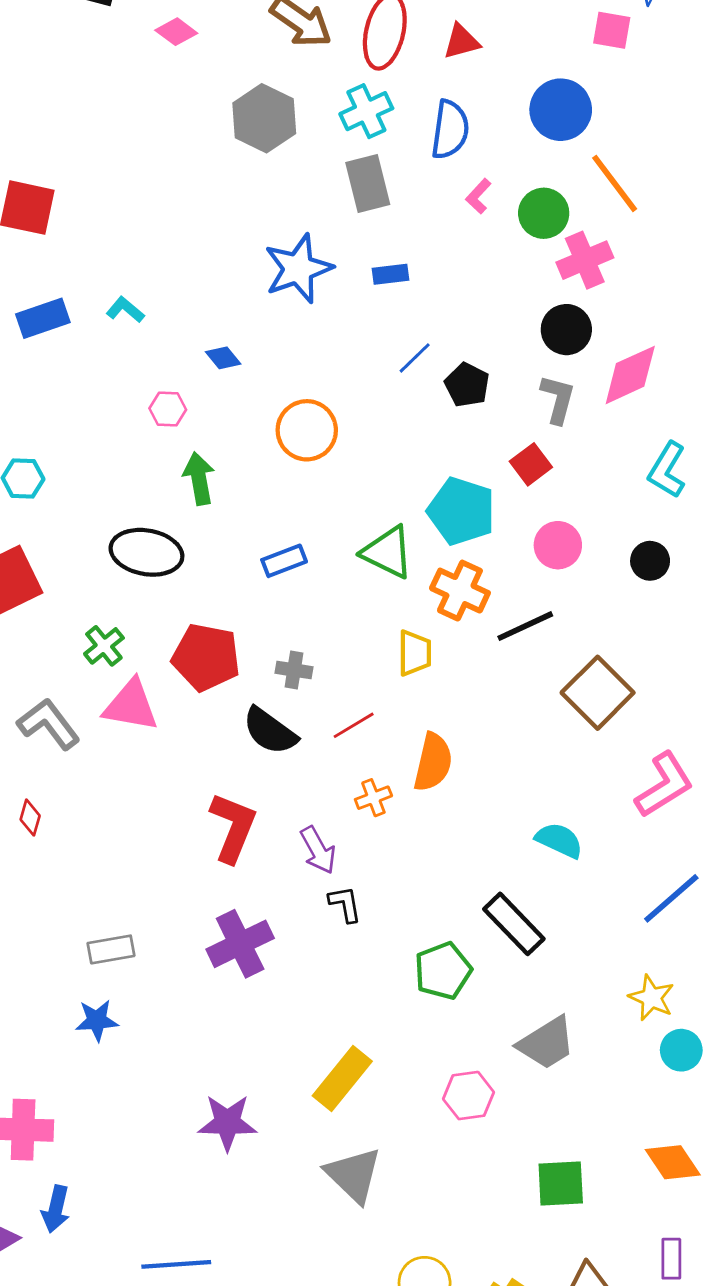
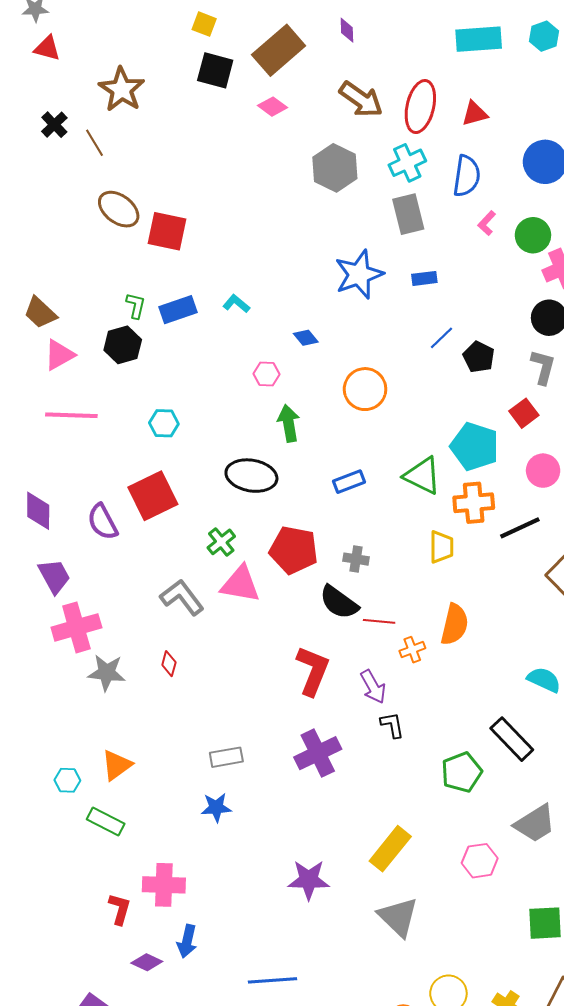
orange cross: (460, 591) -> (474, 503), turned -30
red line: (354, 725) -> (379, 621), moved, turned 36

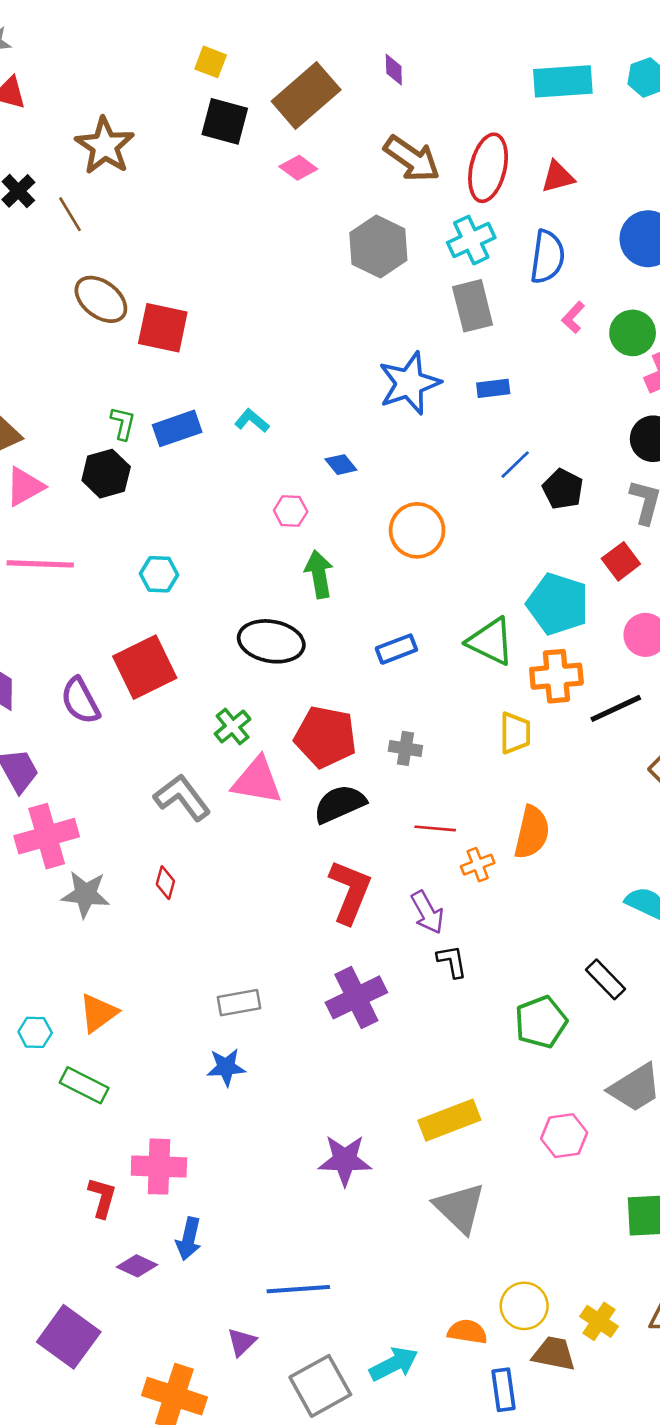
black semicircle: (339, 602) -> (340, 804), moved, turned 120
black rectangle: (512, 739) -> (605, 979), size x0.7
yellow rectangle: (390, 849) -> (449, 1120), turned 30

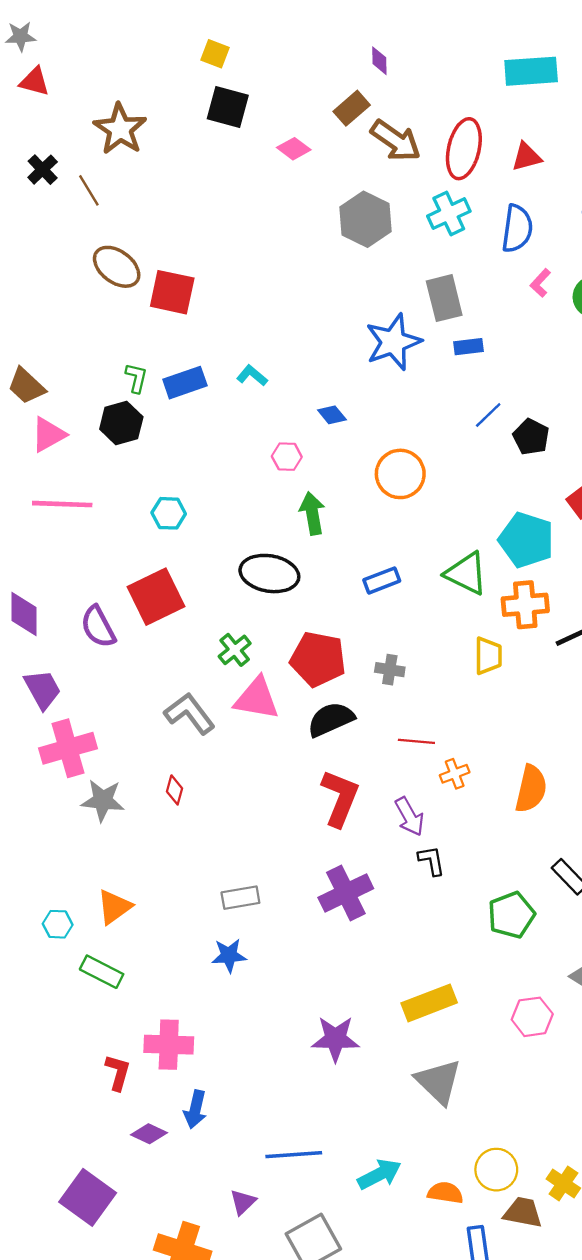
brown rectangle: (306, 95) -> (352, 108), moved, size x0.6
gray rectangle: (473, 306) -> (444, 298), moved
orange semicircle: (532, 832) -> (531, 789), moved
cyan arrow: (394, 1364) -> (379, 1174), moved

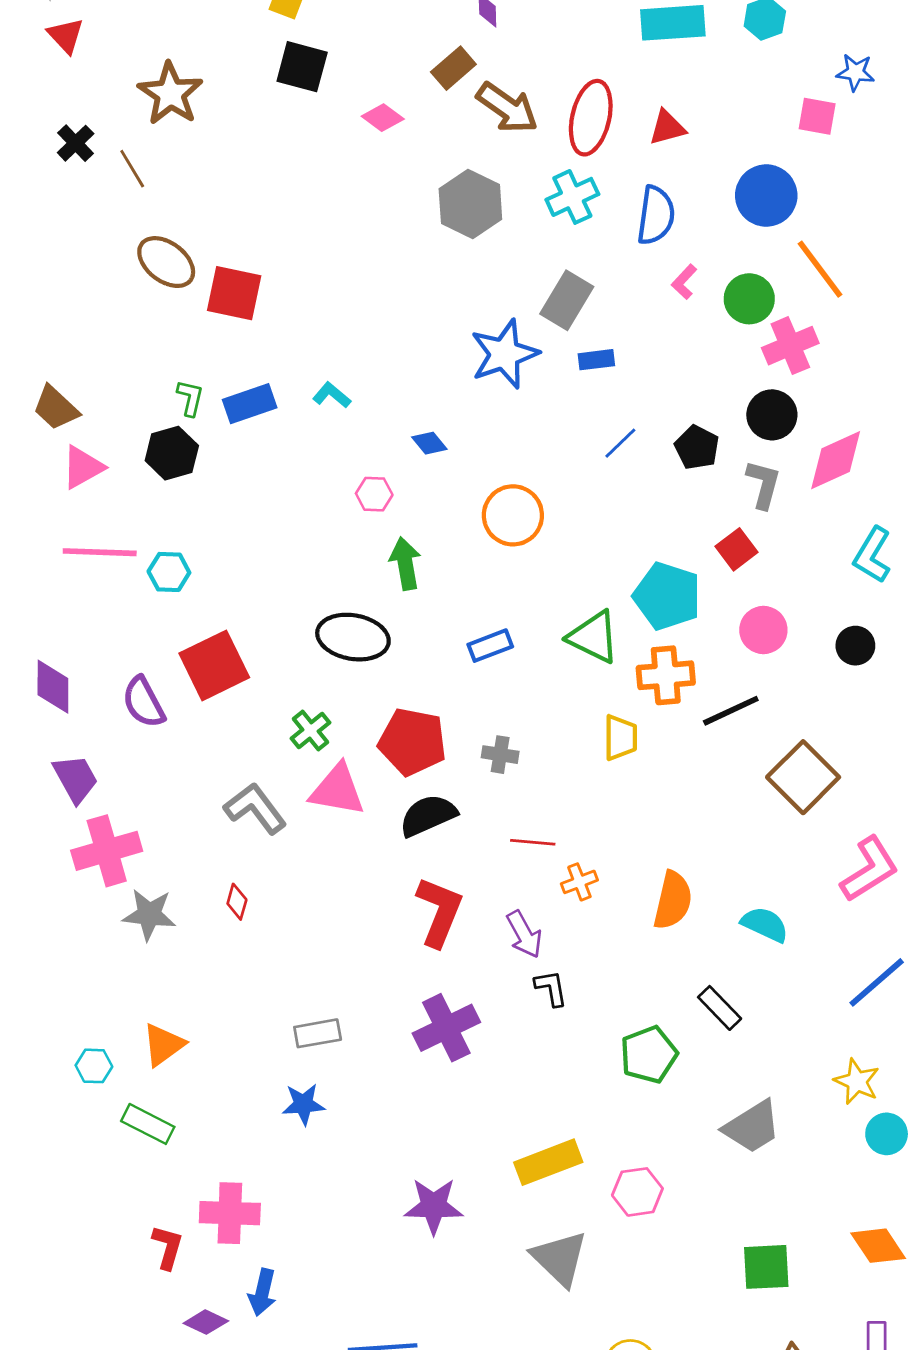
red triangle: (34, 82) -> (66, 36), turned 32
gray rectangle: (444, 298) -> (567, 300), turned 45
black pentagon: (531, 437) -> (697, 447), moved
cyan hexagon: (169, 513) -> (169, 572), moved
pink hexagon: (532, 1017) -> (637, 1192), moved

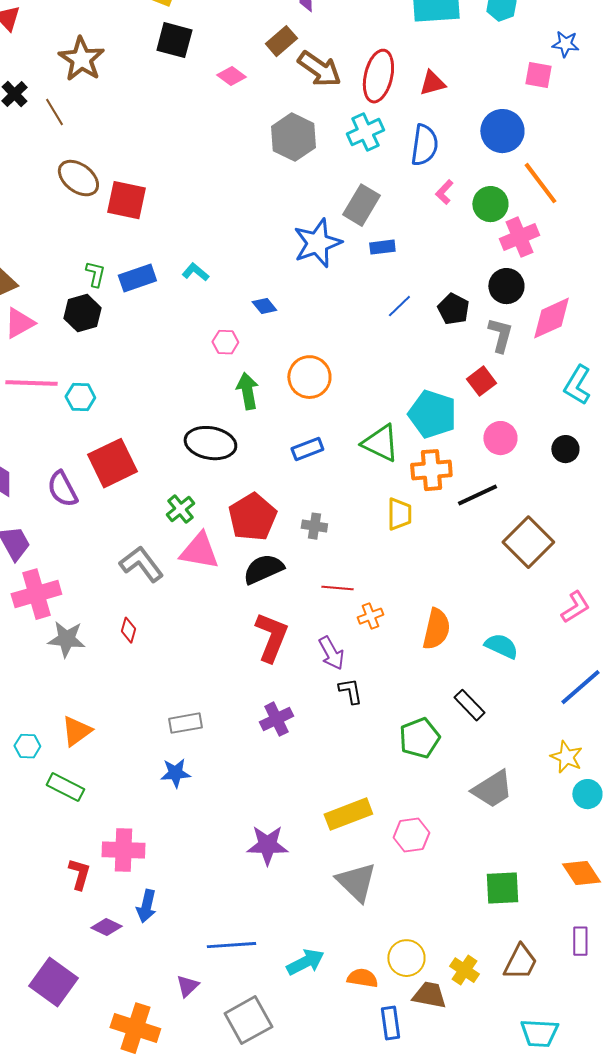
orange circle: (513, 515) -> (309, 377), moved
red pentagon: (412, 742) -> (252, 517), turned 30
pink L-shape: (870, 869) -> (575, 607), size x0.7
purple cross: (446, 1028) -> (276, 719), size x0.7

